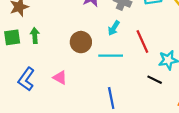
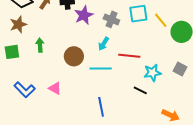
green arrow: (35, 35) -> (40, 45), moved
red line: (142, 41) -> (129, 56), turned -60
blue L-shape: (26, 79) -> (25, 90), turned -80

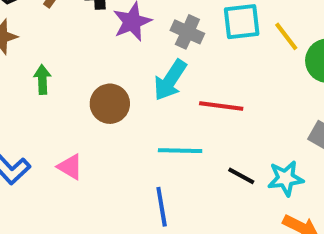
cyan arrow: (104, 44) -> (170, 80), size x1.5
cyan line: (101, 69) -> (180, 151), moved
cyan star: (152, 73) -> (286, 178), moved

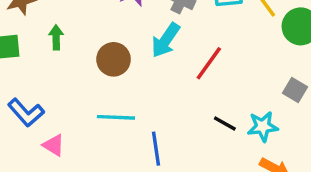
red line: (221, 106) -> (209, 63), turned -63
cyan line: (180, 151) -> (116, 117), moved
pink triangle: (70, 167) -> (54, 145), moved

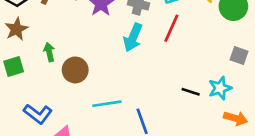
brown circle: (114, 59) -> (75, 70), moved
red line: (209, 63) -> (171, 28), moved

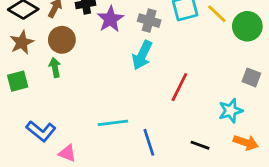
red line: (171, 28) -> (179, 87), moved
brown circle: (75, 70) -> (62, 40), moved
black line: (191, 92) -> (200, 145), moved

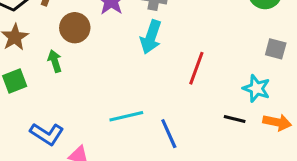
brown circle: (62, 40) -> (75, 28), moved
cyan star: (231, 111) -> (256, 88), turned -30
black line: (200, 145) -> (235, 119), moved

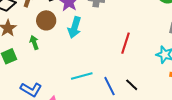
cyan arrow: (151, 37) -> (75, 27), moved
black line: (235, 119) -> (132, 85), moved, turned 32

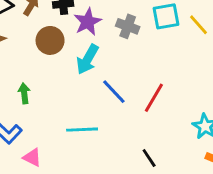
green arrow: (34, 42) -> (24, 93), moved
blue line: (110, 86) -> (114, 92), moved, turned -30

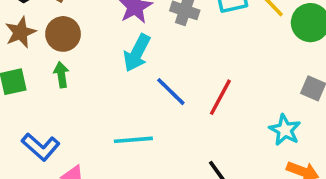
brown circle: (50, 40) -> (63, 34), moved
green arrow: (24, 93) -> (61, 75), moved

